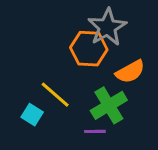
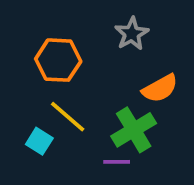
gray star: (107, 27) -> (132, 34), size x0.7
orange hexagon: (89, 49) -> (58, 60), moved

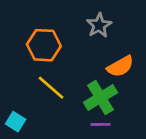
cyan square: (39, 141) -> (16, 122), moved
purple line: (117, 162) -> (100, 124), moved

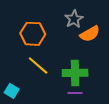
orange semicircle: (120, 66) -> (90, 34), moved
green cross: (100, 98) -> (75, 73), turned 30

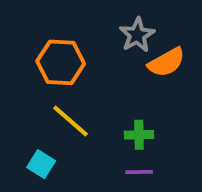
green cross: (75, 73) -> (139, 135), size x0.6
cyan square: (12, 91) -> (41, 164), moved

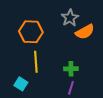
yellow line: (70, 121) -> (36, 62), turned 45
purple line: (139, 172) -> (71, 88), turned -72

